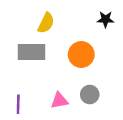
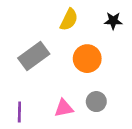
yellow semicircle: (46, 23) -> (69, 20), moved
gray rectangle: (32, 52) -> (34, 56), turned -36

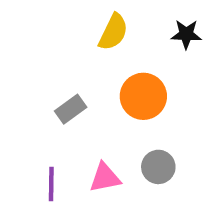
gray rectangle: (34, 56) -> (71, 109), moved, size x0.6
purple line: (19, 112) -> (51, 184), moved

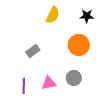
orange circle: (143, 96) -> (79, 45), moved

